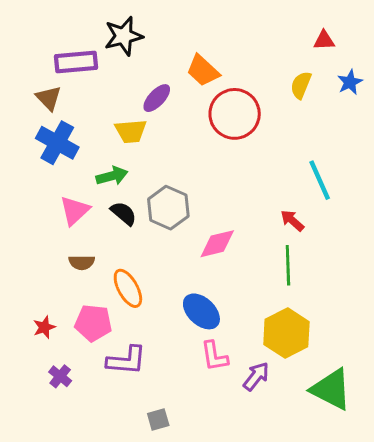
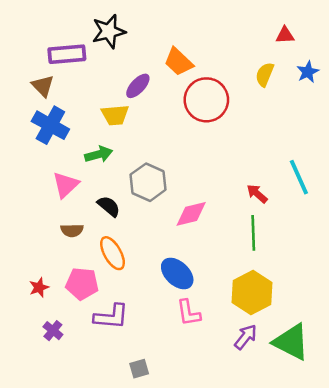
cyan line: (320, 180) -> (299, 177), moved
black semicircle: (124, 213) -> (109, 206), moved
purple arrow: (256, 376) -> (246, 337), moved

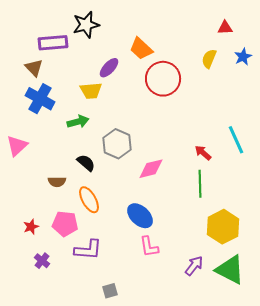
pink triangle: (66, 185) -> (17, 146), moved
yellow hexagon: (252, 293) -> (223, 227), moved

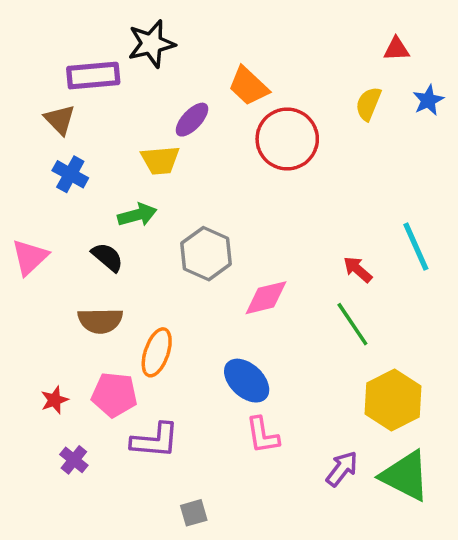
blue cross: (40, 99) -> (70, 174), size x0.7
black semicircle: (86, 163) -> (107, 257), moved
brown semicircle: (57, 182) -> (100, 321), size x1.4
green line: (200, 184) -> (352, 324), turned -32
orange ellipse: (89, 200) -> (157, 352), turned 48

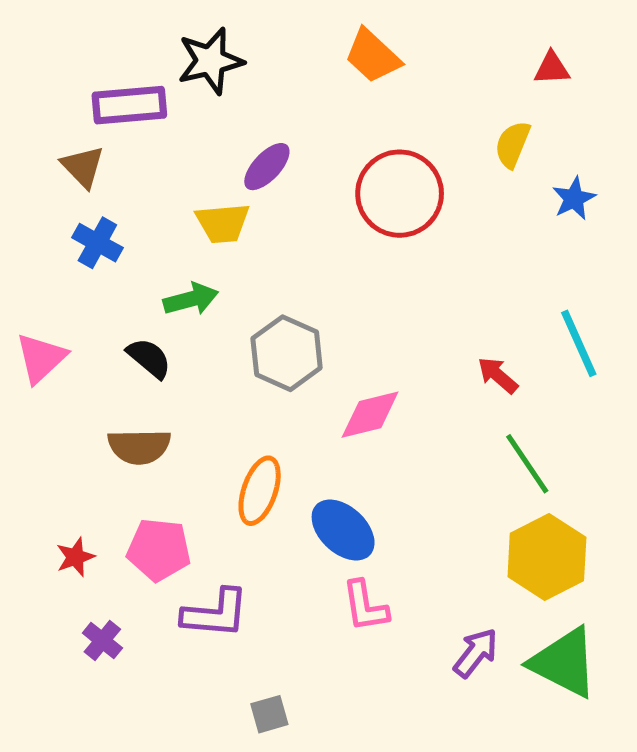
orange trapezoid: (248, 86) -> (373, 56), moved
blue star: (428, 100) -> (574, 198), moved
green line: (352, 324) -> (527, 464), moved
orange ellipse: (157, 352) -> (260, 491), moved

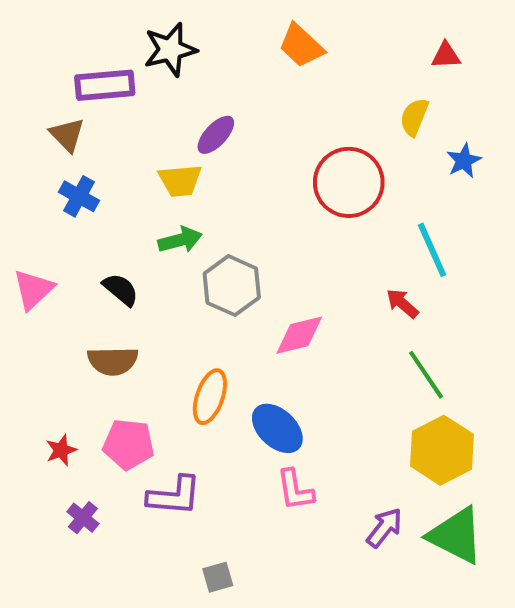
red circle: (400, 194) -> (349, 182), moved
green arrow: (191, 299) -> (180, 240), moved
cyan line: (579, 343) -> (432, 250), moved

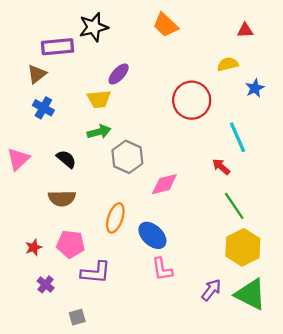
yellow semicircle: (414, 117) -> (228, 64), turned 54
brown triangle: (67, 135) -> (37, 74), turned 36
gray square: (218, 577) -> (77, 317), moved

